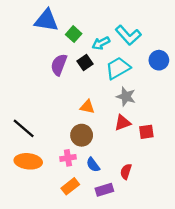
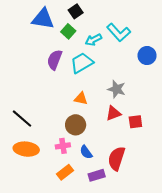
black square: (85, 62) -> (76, 11), moved
cyan trapezoid: (118, 68) -> (82, 63), moved
red semicircle: (126, 172) -> (117, 158), size x1.6

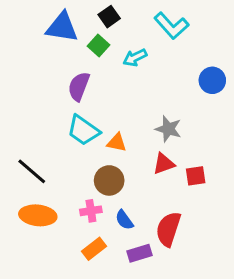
cyan L-shape: (119, 32) -> (171, 26), moved
cyan trapezoid: (82, 63) -> (83, 130), moved, turned -115

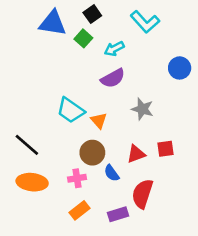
purple semicircle: (79, 86) -> (113, 78), moved, turned -140
orange triangle: (117, 143) -> (99, 121), turned 36
red triangle: (164, 164) -> (136, 154), moved
blue semicircle: (124, 220) -> (112, 173), moved

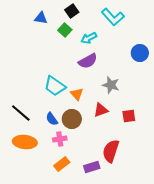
blue triangle: (53, 23) -> (41, 18), size x0.6
red triangle: (136, 154) -> (101, 110), moved
blue semicircle: (112, 173) -> (52, 119), moved

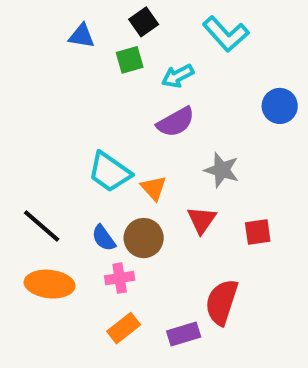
green square: (65, 30) -> (130, 60), turned 32
red triangle: (101, 110) -> (202, 220), turned -35

